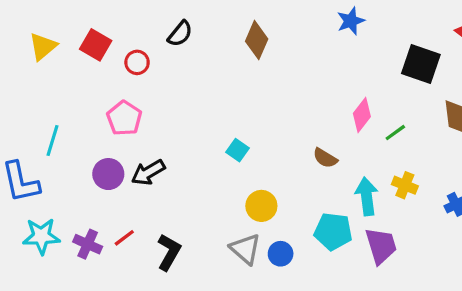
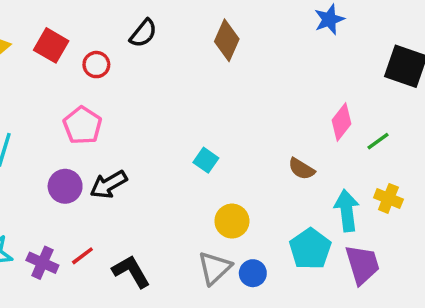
cyan pentagon: (333, 231) -> (310, 249), turned 30
gray triangle: (245, 249) -> (215, 268), turned 36
black L-shape: (169, 252) -> (131, 271), turned -60

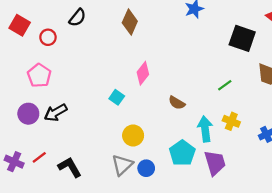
pink diamond: (341, 122) -> (143, 73), moved

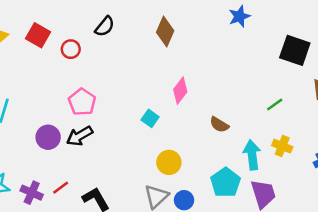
pink pentagon: (39, 75) -> (82, 102), moved

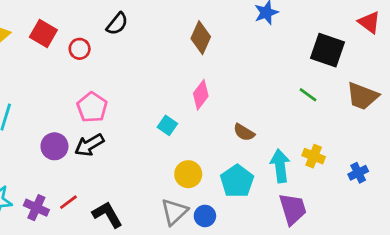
brown diamond: (165, 32) -> (201, 38), moved
green line: (275, 105) -> (308, 95), moved, turned 72
cyan pentagon: (226, 183) -> (237, 181), moved

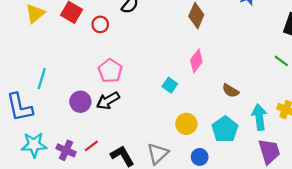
gray triangle: (174, 212) -> (158, 154), moved

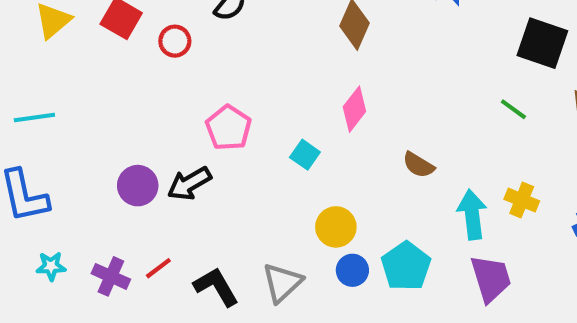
pink pentagon: (110, 71) -> (229, 128), moved
cyan line: (42, 79) -> (34, 117), moved, turned 65
cyan pentagon: (225, 129) -> (406, 266), moved
cyan star: (34, 145) -> (51, 266), size x0.6
blue circle: (200, 157) -> (352, 270), moved

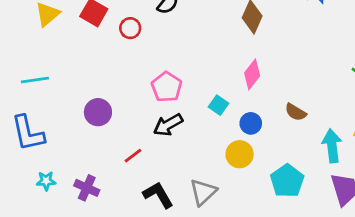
black arrow: (189, 184) -> (168, 125), moved
purple circle: (138, 186) -> (98, 112), moved
red line: (158, 268) -> (133, 156), moved
blue circle: (352, 270) -> (251, 123), moved

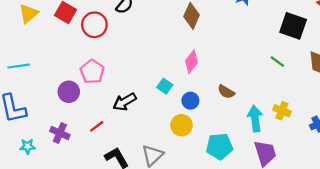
red circle: (130, 28) -> (94, 25), size x1.5
pink pentagon: (167, 87) -> (92, 72), moved
cyan pentagon: (287, 181) -> (219, 146), turned 30
purple cross: (87, 188) -> (60, 133), moved

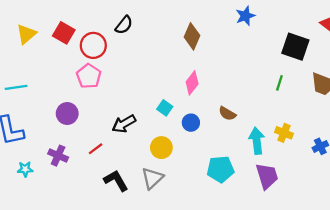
green line: (277, 62) -> (279, 83), turned 72
pink pentagon: (92, 72) -> (89, 76), moved
yellow circle: (181, 125) -> (161, 148), moved

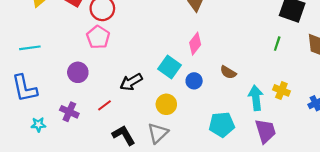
cyan square: (165, 108) -> (170, 67), size x1.5

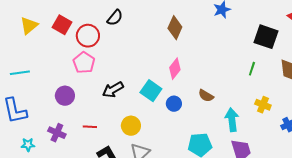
black arrow: (131, 82) -> (113, 90), moved
yellow cross: (281, 90) -> (263, 105), moved
yellow circle: (166, 104) -> (131, 126), moved
red line: (104, 105) -> (90, 127), turned 40

